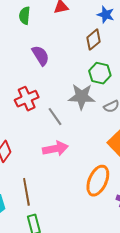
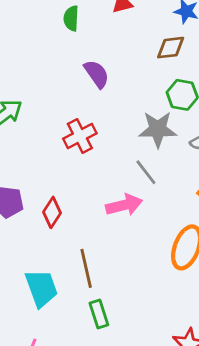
brown diamond: (93, 40) -> (171, 48), turned 35
gray line: (55, 117) -> (146, 172), moved

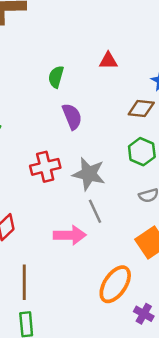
green semicircle: (71, 18) -> (56, 77), moved
gray star: (158, 129) -> (89, 174), moved

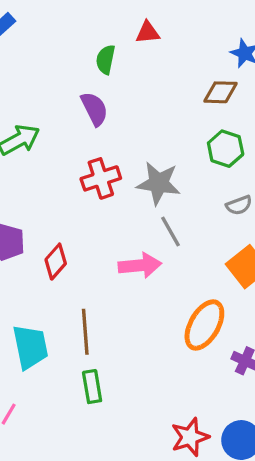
red triangle: (108, 61) -> (148, 33), moved
purple semicircle: (72, 116) -> (94, 109), moved

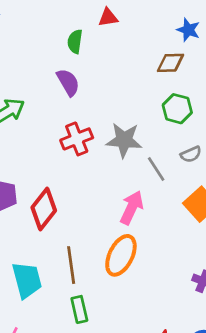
gray line: (171, 232) -> (156, 169), moved
red diamond: (56, 262) -> (44, 209), size x1.4
pink arrow: (140, 265) -> (132, 208), moved, turned -56
orange ellipse: (204, 325) -> (121, 255), moved

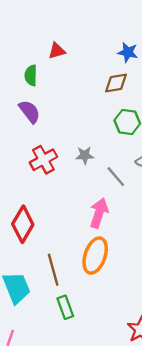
gray star: (124, 140) -> (85, 155), size x0.6

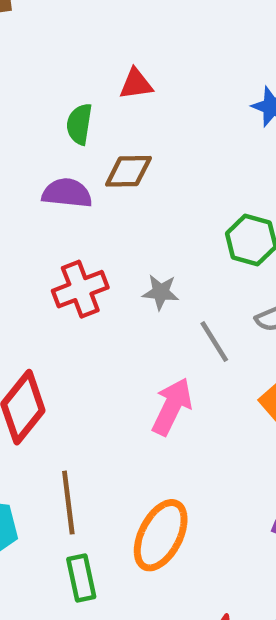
brown diamond: (116, 83) -> (128, 171), moved
purple semicircle: (30, 112) -> (67, 193), turned -55
orange ellipse: (95, 256) -> (161, 535), moved

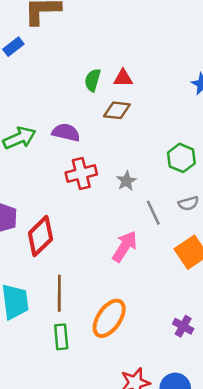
red triangle: (136, 84) -> (123, 78), moved
purple semicircle: (67, 193) -> (66, 132), moved
gray star: (161, 292) -> (126, 181), turned 30

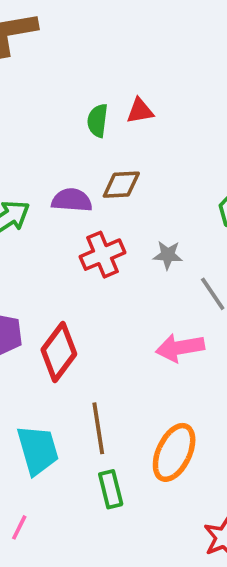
brown diamond: (117, 110) -> (121, 185), moved
gray star: (126, 181) -> (168, 255), turned -30
pink arrow: (125, 246) -> (180, 348), turned -124

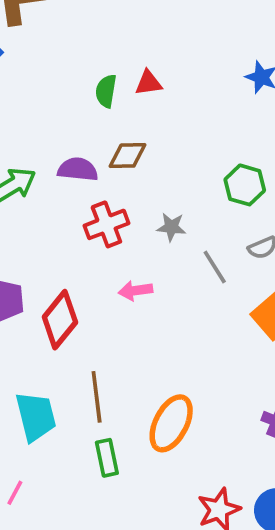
pink arrow: (180, 348) -> (135, 291), moved, size x0.7

